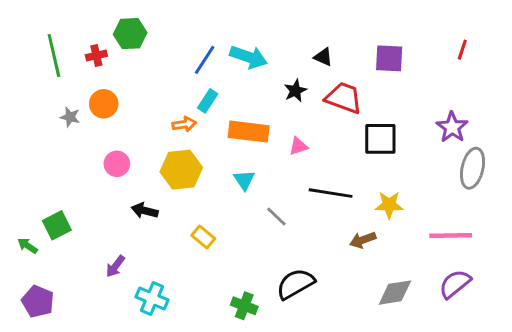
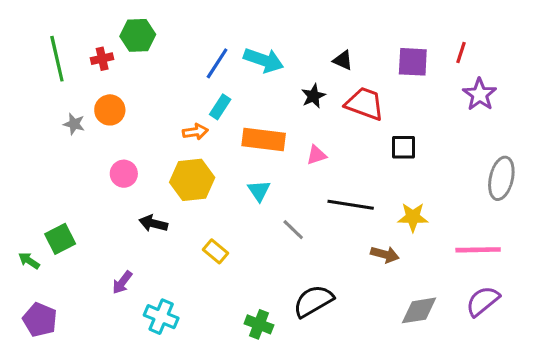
red line: (462, 50) -> (461, 52), moved
purple star: (452, 127) -> (480, 94), moved
black square: (380, 139) -> (403, 147), size x0.7
brown arrow: (363, 240) -> (385, 254), turned -145

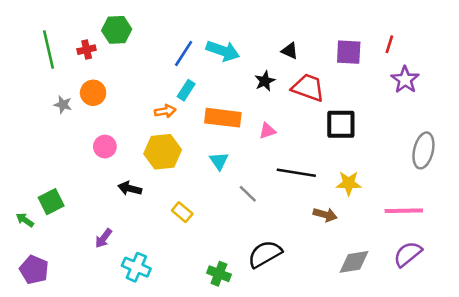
black square: (403, 147) -> (341, 124), size x1.4

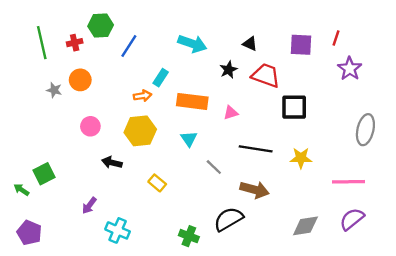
blue line: (184, 53) -> (129, 46), moved
brown arrow: (325, 215) -> (255, 190), moved, size x1.4

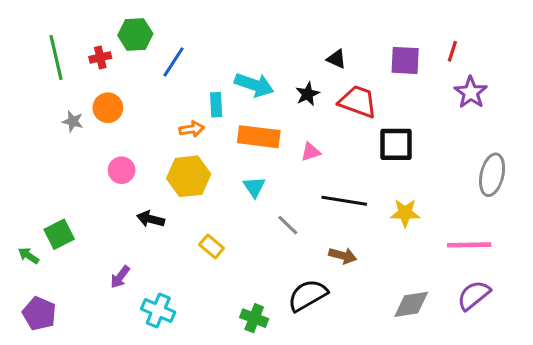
cyan arrow: (192, 44) -> (254, 85), moved
cyan rectangle: (161, 78) -> (216, 105), turned -36
brown arrow: (255, 190) -> (343, 256), size x0.7

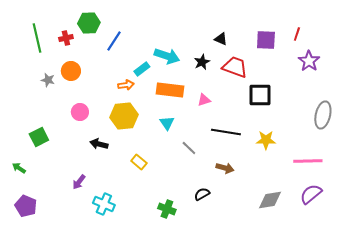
cyan rectangle: (216, 105) -> (142, 69), turned 56
green square: (59, 234) -> (39, 137), moved
black semicircle: (308, 295) -> (202, 194), size x0.6

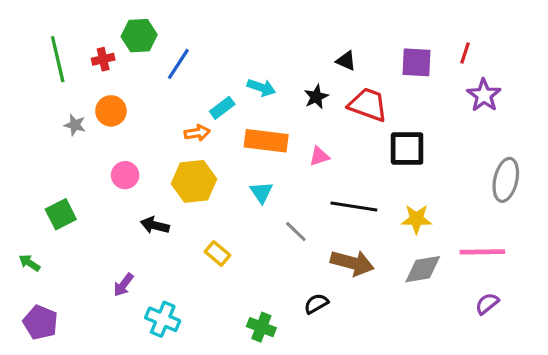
cyan arrow: (167, 56) -> (261, 87), size x0.7
brown arrow: (225, 168) -> (352, 263), size x1.5
purple semicircle: (311, 194) -> (487, 304), size x0.7
gray diamond: (270, 200) -> (423, 269), moved

